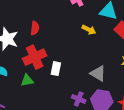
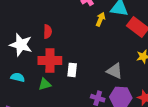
yellow arrow: (89, 30) -> (100, 19), moved, turned -88
red cross: (35, 57) -> (50, 60), turned 30

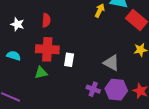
white star: (21, 45) -> (17, 24), moved, size x0.6
cyan semicircle: (18, 77) -> (14, 56), moved

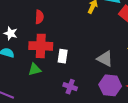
white star: (17, 24) -> (11, 33), moved
purple cross: (93, 89) -> (70, 87), moved

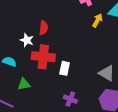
white star: (11, 33) -> (27, 40), moved
green triangle: (35, 69) -> (24, 84), moved

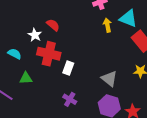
yellow arrow: (97, 20) -> (107, 25), turned -48
red semicircle: (44, 28) -> (53, 25), turned -64

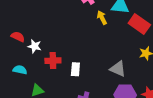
red semicircle: (53, 25) -> (18, 37), moved
red cross: (49, 54) -> (53, 61), size x0.7

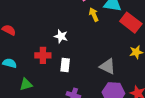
white star: (34, 46) -> (61, 36), moved

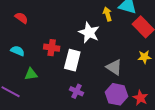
white star: (61, 36) -> (89, 33), moved, size x1.5
white rectangle: (65, 65) -> (72, 60), size x1.5

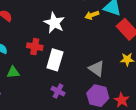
yellow arrow: (107, 14) -> (92, 15), turned -96
white star: (89, 33) -> (54, 23), moved

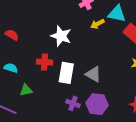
gray triangle: (97, 68) -> (93, 74), moved
purple hexagon: (98, 96) -> (97, 104), moved

